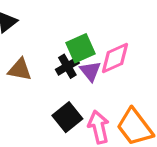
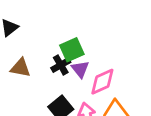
pink diamond: (115, 58) -> (102, 82), moved

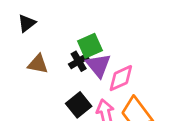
purple triangle: (80, 69) -> (98, 65), size x1.4

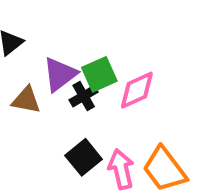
purple triangle: (98, 65) -> (60, 74), moved, turned 32
pink diamond: (121, 78) -> (137, 90), moved

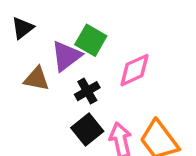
green square: (99, 74) -> (91, 40), moved, turned -36
black cross: (84, 96) -> (87, 91), moved

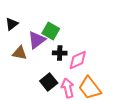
pink diamond: (135, 70) -> (78, 60), moved
black cross: (87, 91) -> (60, 53), moved, turned 32

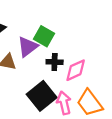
black square: (49, 82) -> (42, 96), size x1.4

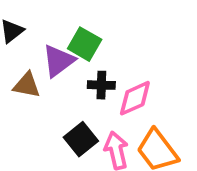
black square: (42, 96) -> (81, 139), size x0.7

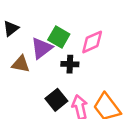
pink diamond: (135, 98) -> (92, 42), moved

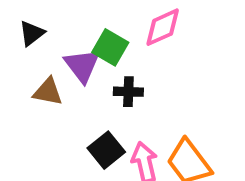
pink diamond: (92, 42) -> (163, 27), moved
purple triangle: (42, 48) -> (82, 65), turned -30

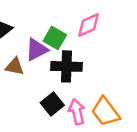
purple triangle: (82, 65) -> (37, 50), turned 40
black cross: (128, 92) -> (66, 66), size x1.6

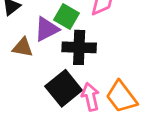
black square: (52, 104) -> (64, 88), size x1.4

